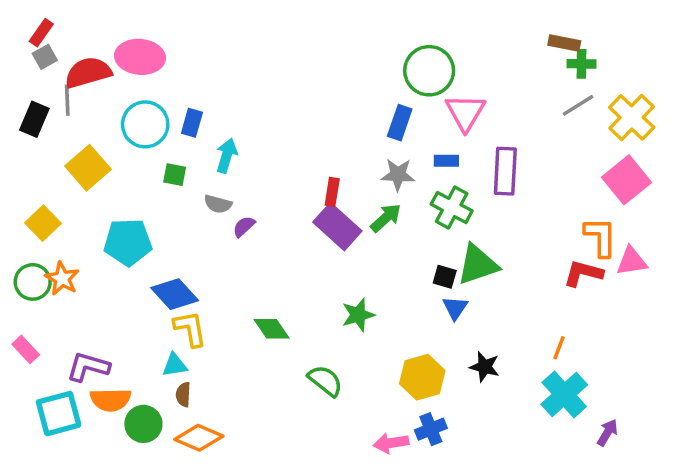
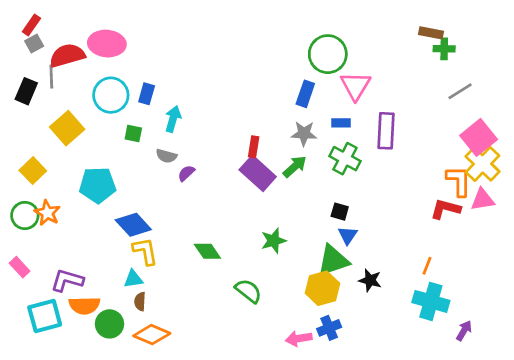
gray line: (578, 105) -> (460, 91), moved
yellow cross: (632, 117) -> (483, 164), moved
green triangle: (478, 265) -> (333, 260), moved
cyan cross: (564, 394) -> (431, 301), turned -32

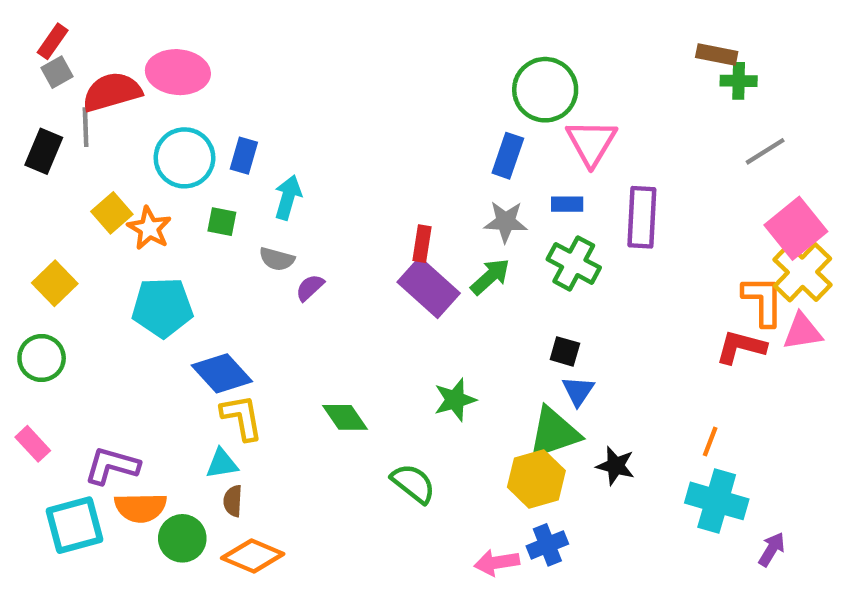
yellow square: (67, 128) -> (112, 213), size x0.7
orange star: (47, 213) -> (149, 228), moved

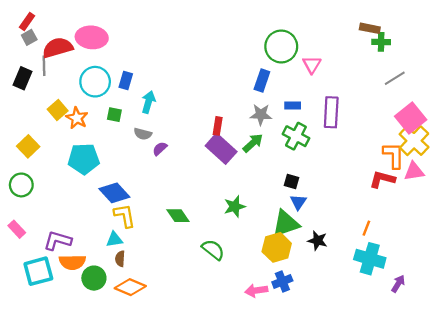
pink triangle: (591, 142) -> (312, 65), moved, size x0.7

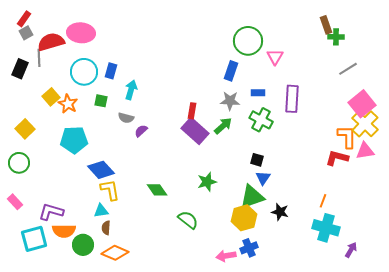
brown rectangle: (370, 28) -> (326, 25), turned 60

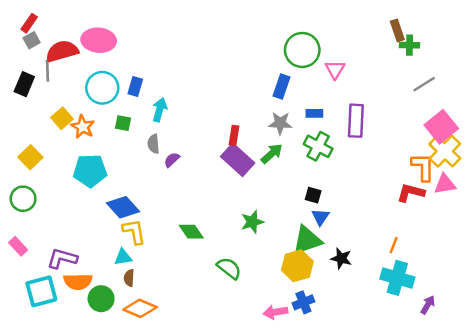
gray semicircle: (126, 118) -> (153, 144), turned 70

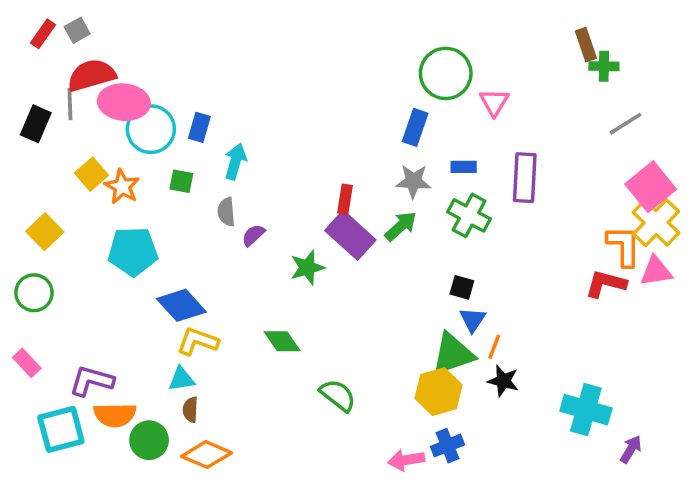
gray square: (32, 40) -> (77, 30), moved
pink ellipse: (99, 40) -> (124, 102), moved
green star: (252, 222) -> (307, 268), moved
yellow L-shape: (134, 232) -> (198, 341), turned -60
orange line: (394, 245) -> (494, 347), moved

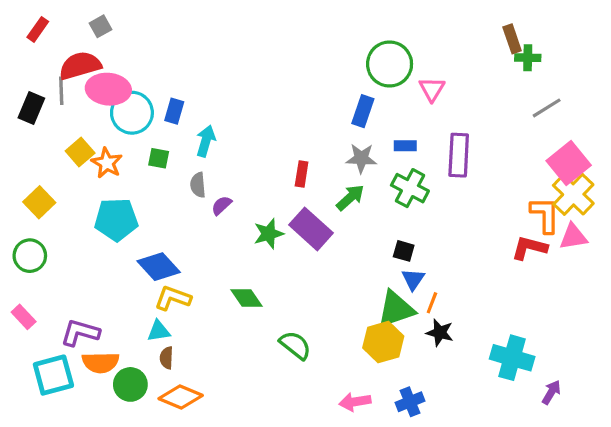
gray square: (77, 30) -> (101, 26), moved
purple rectangle: (350, 235) -> (311, 229), moved
blue cross: (447, 446) -> (410, 402), moved

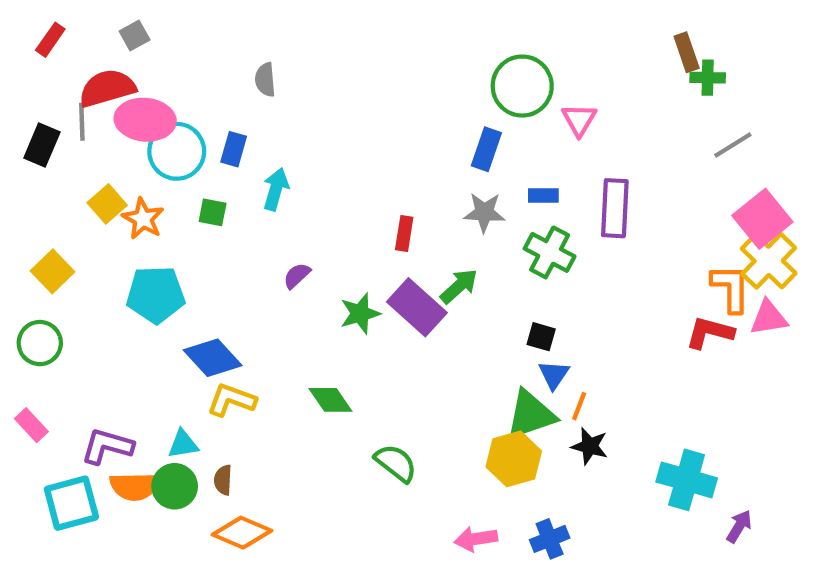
gray semicircle: (198, 185) -> (265, 80), moved
green arrow: (350, 198) -> (459, 286), moved
cyan triangle: (159, 331) -> (183, 444), moved
green circle: (130, 384) -> (175, 486), moved

